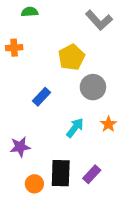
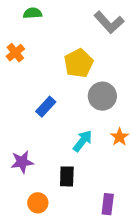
orange cross: (14, 48) -> (15, 53), turned -35
black rectangle: (61, 173) -> (67, 176), moved, size x0.7
purple rectangle: (92, 174) -> (108, 204), moved, turned -36

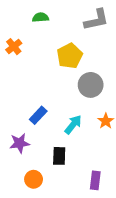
green semicircle: (33, 13) -> (41, 17), moved
gray L-shape: (109, 22) -> (96, 20), turned -60
blue rectangle: (46, 107) -> (38, 115), moved

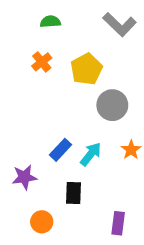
gray L-shape: (96, 20) -> (120, 24), turned 56
orange cross: (14, 47) -> (42, 62), moved
blue rectangle: (38, 115) -> (60, 150), moved

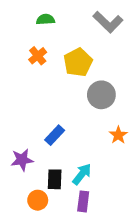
cyan arrow: (91, 154) -> (82, 174), moved
black rectangle: (73, 193) -> (55, 179), moved
purple rectangle: (118, 223) -> (83, 201), moved

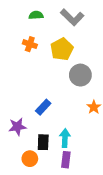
gray L-shape: (108, 22) -> (72, 17), moved
orange cross: (38, 56) -> (30, 44), turned -32
cyan arrow: (82, 174) -> (65, 138), turned -36

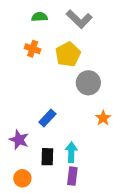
purple star: (17, 127) -> (19, 140), turned 30
orange circle: (30, 159) -> (22, 178), moved

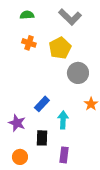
green semicircle: (39, 17) -> (27, 15), moved
cyan arrow: (71, 152) -> (63, 120), moved

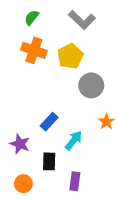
green semicircle: (27, 15) -> (32, 18), turned -48
orange cross: (29, 43) -> (34, 50), size x1.5
cyan arrow: (63, 120) -> (74, 140), turned 36

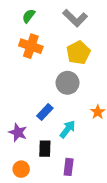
yellow pentagon: (70, 56) -> (78, 53), moved
gray circle: (91, 85) -> (68, 83), moved

